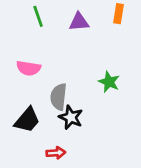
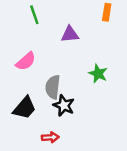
purple triangle: (79, 22) -> (70, 34), moved
pink semicircle: (29, 68) -> (26, 61), turned -50

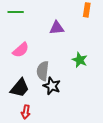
green line: (34, 15) -> (16, 12), moved, turned -70
red arrow: (50, 137) -> (26, 112), moved, turned 104

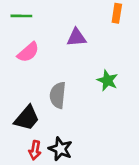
pink semicircle: (21, 50) -> (28, 52), moved
black star: (52, 86) -> (60, 149), moved

